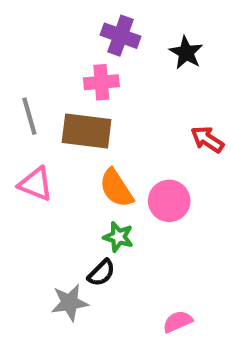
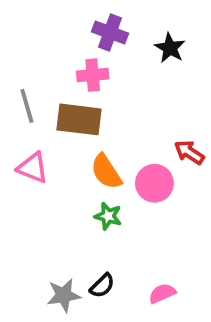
red arrow: (207, 139) -> (189, 152), moved
black semicircle: (101, 273) -> (102, 286), moved
gray star: (70, 303) -> (64, 295), moved

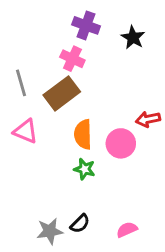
pink cross: (93, 75) -> (72, 59), turned 30
brown rectangle: (79, 119) -> (62, 93), turned -44
red arrow: (189, 152) -> (148, 119), turned -45
orange semicircle: (106, 172) -> (83, 134), turned 32

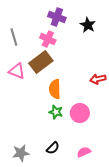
gray line: (21, 83) -> (14, 37), moved
pink triangle: (26, 131) -> (17, 71), moved
pink circle: (121, 143) -> (80, 113), moved
gray star: (50, 231) -> (21, 153), moved

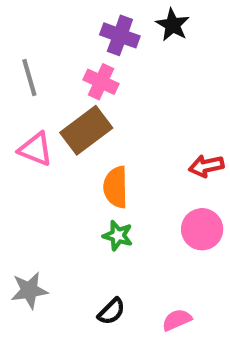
black star: (88, 25) -> (173, 25), moved
pink circle: (80, 113) -> (202, 229), moved
gray star: (21, 153) -> (29, 290), moved

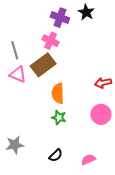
gray line: (29, 78) -> (15, 50), moved

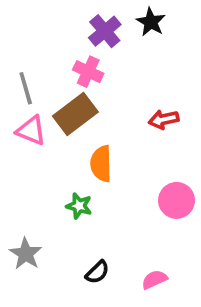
purple cross: (60, 18) -> (105, 31), turned 30
red arrow: (103, 83) -> (164, 119), moved
green star: (59, 117) -> (79, 206), moved
gray star: (15, 145) -> (26, 254), turned -30

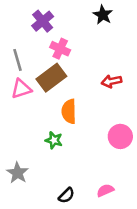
purple cross: (105, 31) -> (43, 21), moved
pink triangle: (31, 131) -> (21, 89), turned -40
black semicircle: (97, 272) -> (66, 195), moved

